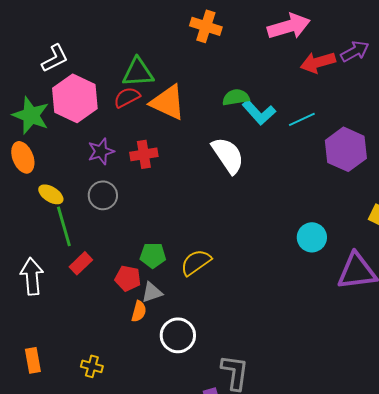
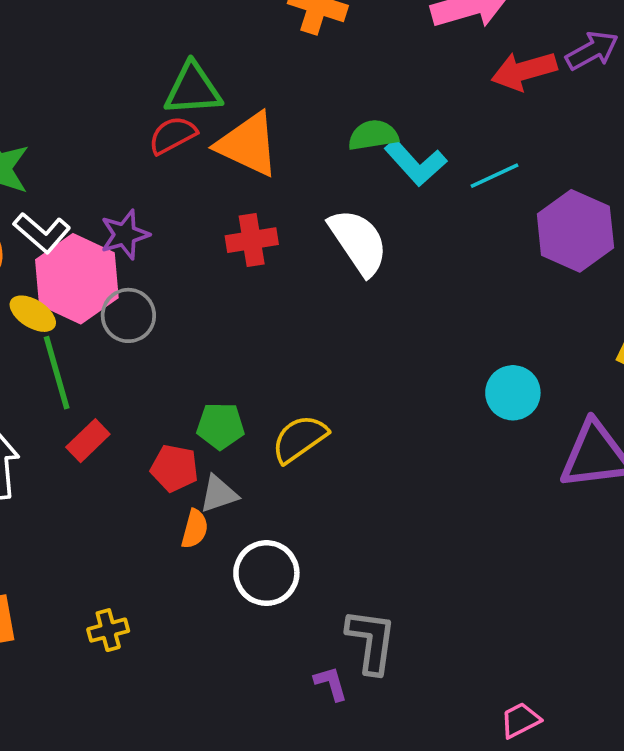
white L-shape: (55, 58) -> (42, 233), moved, turned 68
pink hexagon: (75, 98) -> (77, 279), moved
red cross: (144, 154) -> (252, 240), moved
yellow cross: (92, 366) -> (108, 630), turned -30

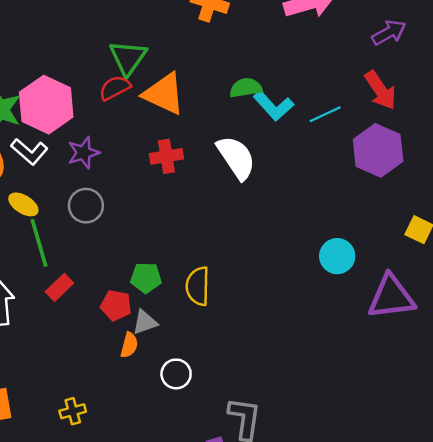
red arrow: (524, 71) -> (380, 90), moved, turned -108
green triangle: (193, 89) -> (128, 58), turned -51
pink hexagon: (77, 279) -> (46, 105), moved
yellow semicircle: (300, 439) -> (198, 286), turned -54
white circle: (266, 573) -> (176, 374), size x0.7

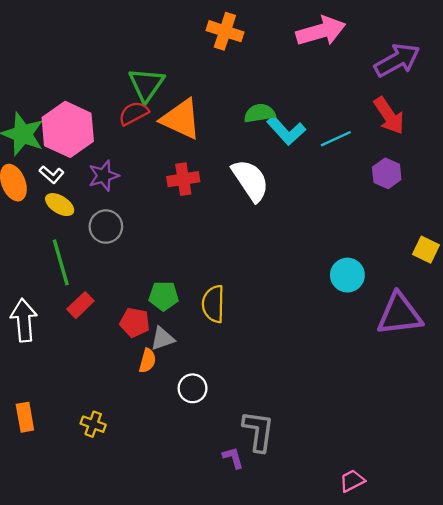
purple arrow: (389, 33) -> (397, 60), size x1.4
purple hexagon: (378, 150) -> (387, 173), size x0.6
white L-shape: (29, 152) -> (52, 175), size x0.7
yellow ellipse: (23, 204) -> (60, 205), moved
yellow cross: (73, 411) -> (93, 424), turned 35

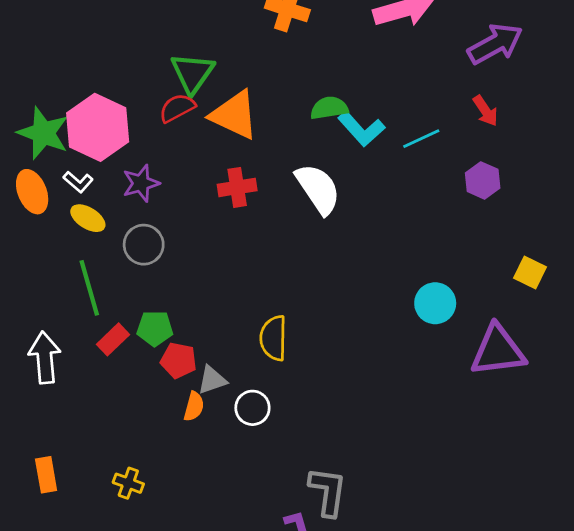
red arrow: (389, 116) -> (485, 111), size x0.7
green pentagon: (164, 296) -> (155, 328), moved
white circle: (193, 388) -> (252, 408), moved

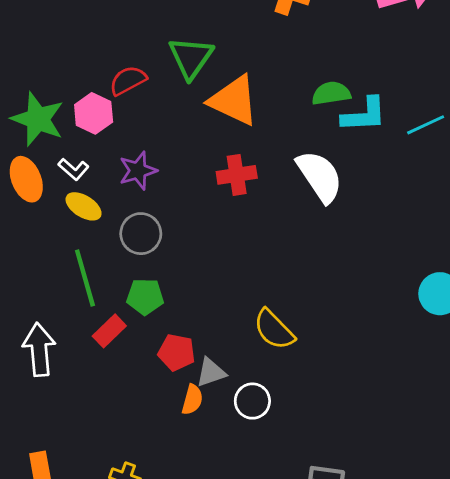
red semicircle: (177, 108) -> (128, 80), moved
pink hexagon: (98, 127) -> (94, 113), size x0.6
cyan L-shape: (361, 129) -> (364, 115), turned -51
green pentagon: (155, 328) -> (145, 297), moved
yellow semicircle: (273, 338) -> (274, 329), turned -45

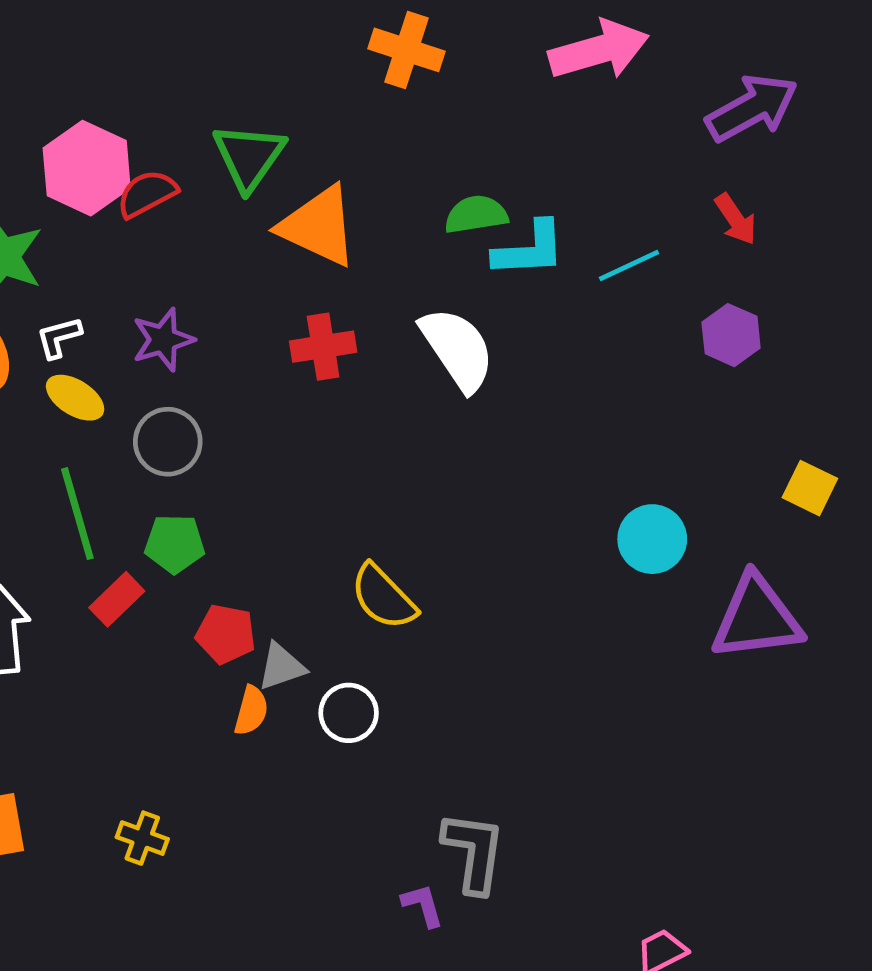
pink hexagon: (94, 113) -> (87, 168), moved, size x1.4
white L-shape: (74, 169) -> (59, 337), turned 124

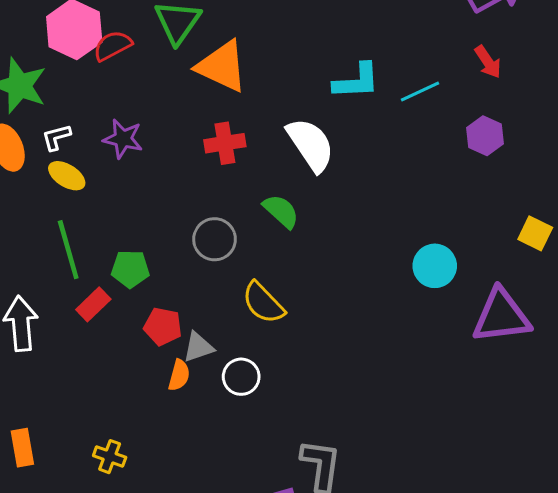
green semicircle: (476, 215) -> (281, 211), moved, turned 51
purple star: (163, 340) -> (123, 139), turned 30
gray circle: (168, 442) -> (215, 239), moved

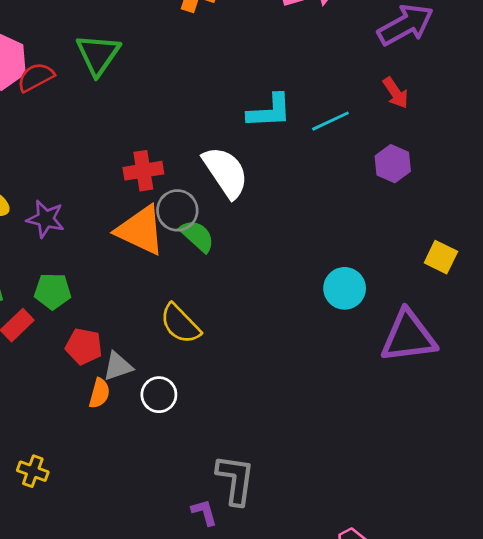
orange triangle: (222, 66) -> (140, 230), moved
purple star: (123, 139) -> (46, 219), moved
gray circle: (215, 239) -> (177, 210), moved

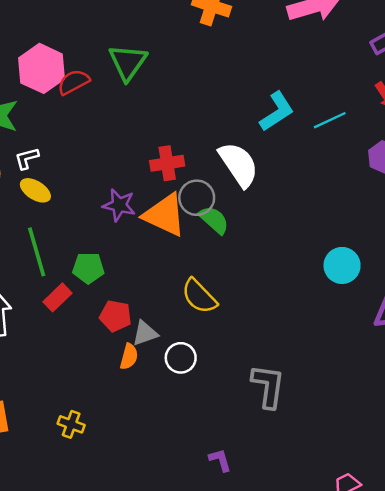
cyan L-shape: (269, 111) -> (277, 112), turned -30
purple star: (46, 219) -> (119, 205), moved
gray L-shape: (235, 480) -> (268, 386), moved

